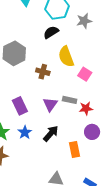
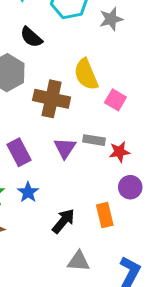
black semicircle: (51, 32) -> (31, 37), moved, turned -105
brown cross: (43, 72) -> (52, 99), size x1.6
black arrow: (51, 134) -> (63, 221), moved

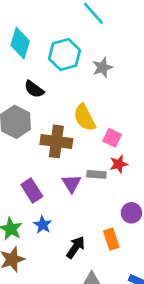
red star: (119, 152) -> (119, 164), moved

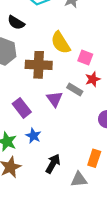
gray rectangle: (96, 174) -> (75, 89), turned 32
orange rectangle: (111, 239) -> (94, 158), moved, turned 42
black arrow: (76, 247) -> (53, 164), moved

